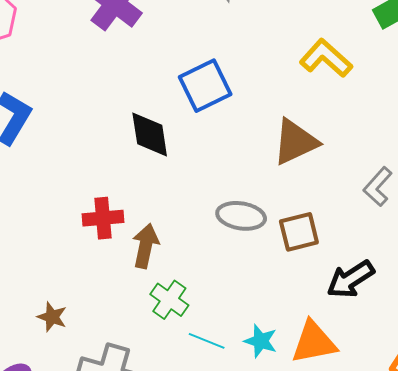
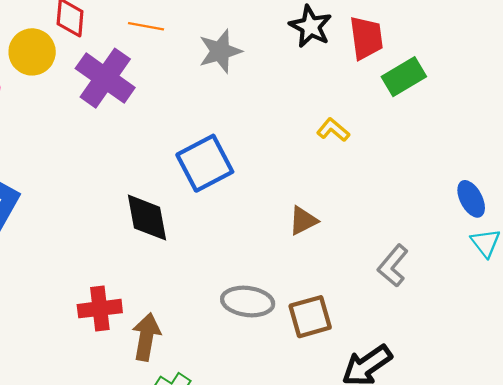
yellow L-shape: (326, 58) -> (333, 130), size x0.6
brown triangle: (295, 142) -> (303, 221), size x0.6

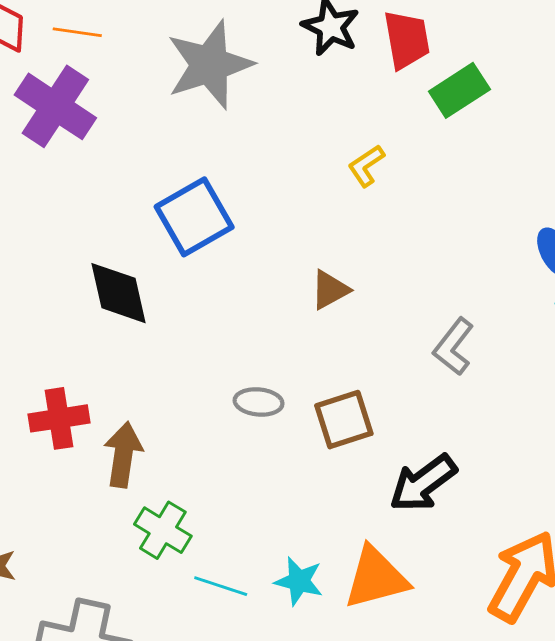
orange line: (146, 26) -> (77, 32), moved
gray star: (220, 51) -> (210, 65), size x1.5
yellow L-shape: (333, 130) -> (366, 166), turned -72
gray ellipse: (248, 301) -> (259, 402), size x0.7

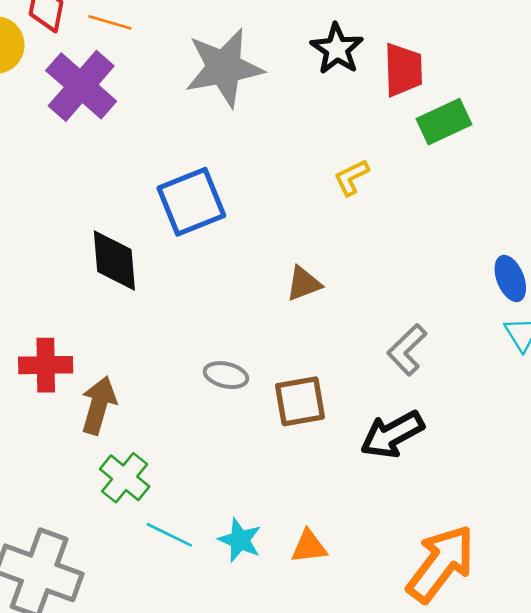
black arrow: (423, 483) -> (392, 434), moved
orange triangle: (376, 578) -> (309, 547), size x0.6

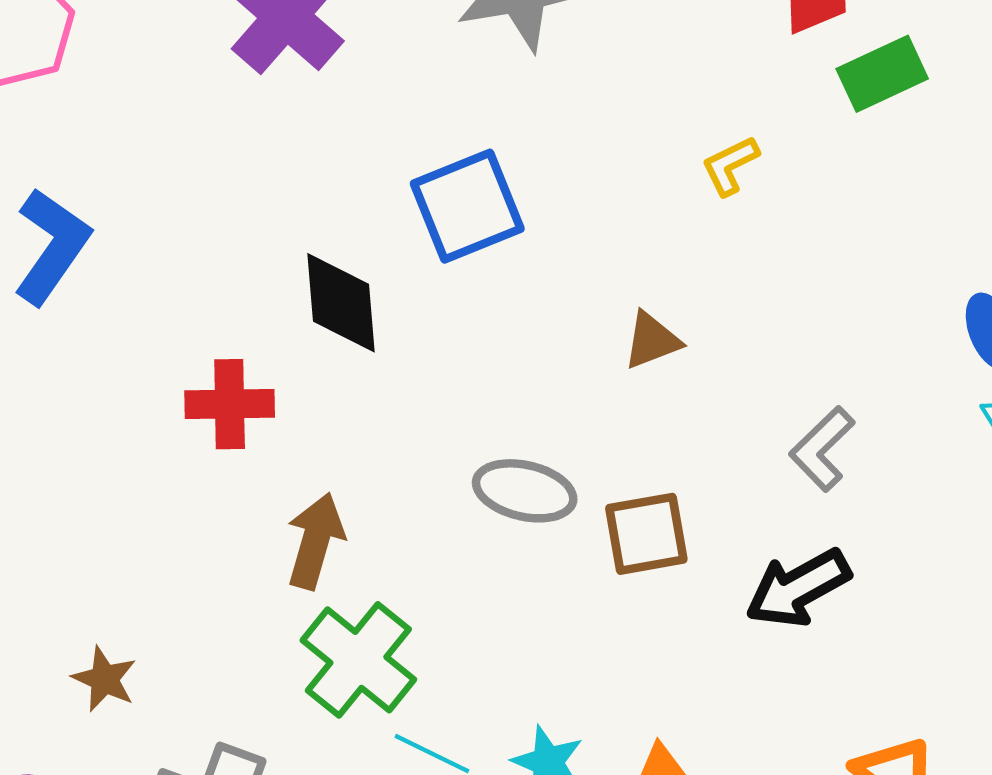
red cross: (46, 365) -> (230, 404), moved
gray ellipse: (226, 375) -> (525, 491), size x1.4
green cross: (125, 478) -> (358, 660), size x1.4

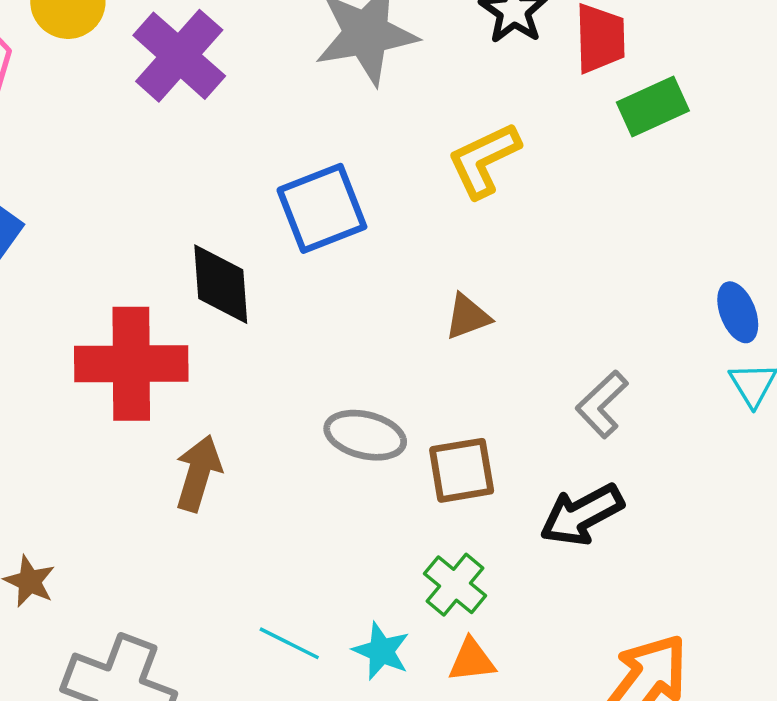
yellow L-shape: (730, 166) -> (484, 160), moved, size x1.6
red cross: (230, 404) -> (131, 364), size x1.6
green cross: (358, 660) -> (455, 585), moved, size x0.7

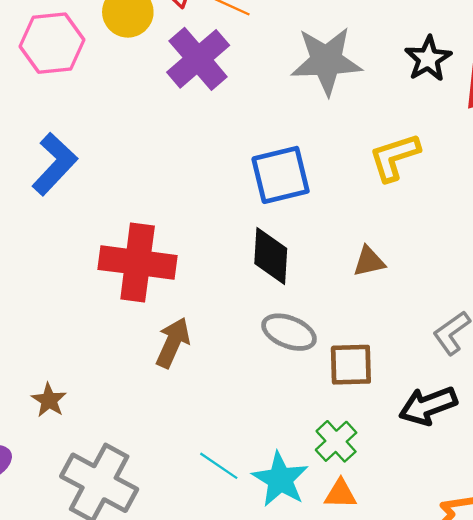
black diamond: (221, 284) -> (271, 256), moved
cyan star: (381, 651) -> (280, 479), size x1.4

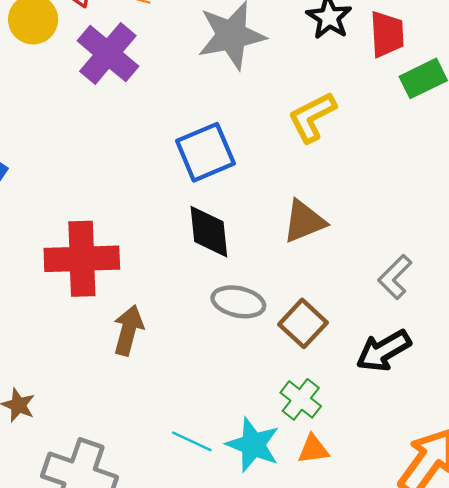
brown triangle: (369, 261) -> (304, 221), size x1.4
brown square: (351, 365) -> (303, 323), turned -36

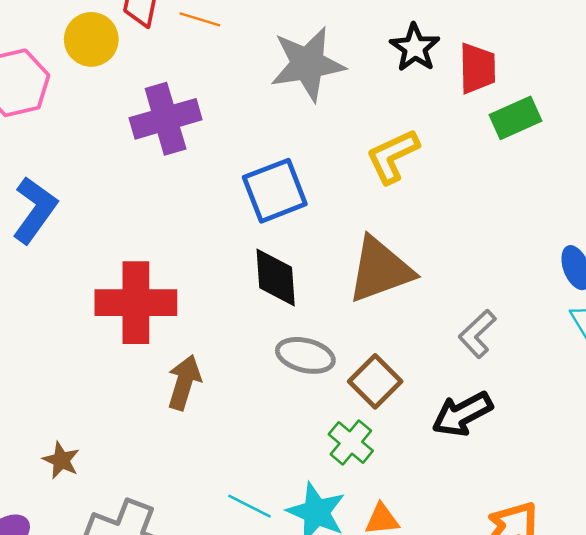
purple cross: (108, 53) -> (166, 119), moved, turned 32
brown triangle: (304, 221) -> (380, 270), size x1.4
green cross: (301, 399) -> (351, 443), moved

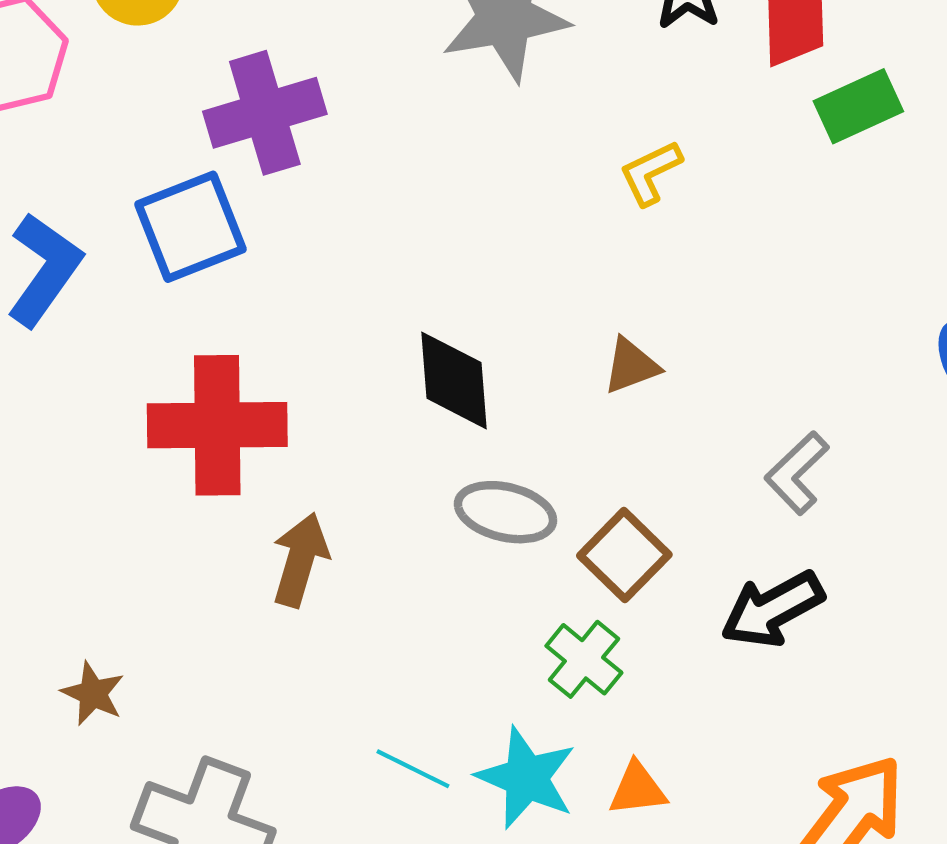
yellow L-shape: (393, 156) -> (651, 173), size x0.7
blue square: (275, 191) -> (191, 227), moved
brown triangle: (380, 270) -> (631, 366), size x0.5

